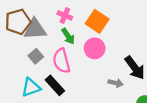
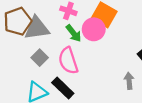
pink circle: (95, 48) -> (94, 29), moved
gray arrow: (116, 83) -> (129, 81), turned -104

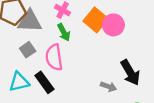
pink circle: (94, 29) -> (113, 25), moved
gray arrow: (129, 81) -> (108, 87), turned 105

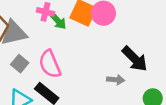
green arrow: (64, 32) -> (58, 21), moved

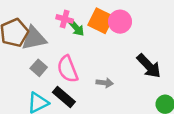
gray arrow: (116, 80) -> (105, 83), moved

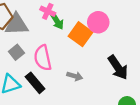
orange square: (101, 21) -> (80, 34), moved

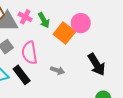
pink cross: (48, 11) -> (25, 17), moved

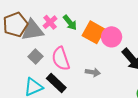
pink cross: (25, 17) -> (50, 22), turned 32
pink circle: (81, 23) -> (112, 37), moved

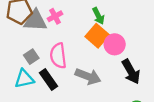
green arrow: (70, 23) -> (98, 16), moved
gray square: (35, 56) -> (31, 57), moved
gray arrow: (93, 72) -> (88, 76), size x1.6

